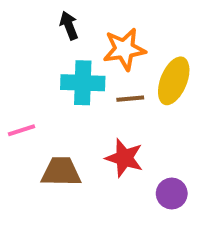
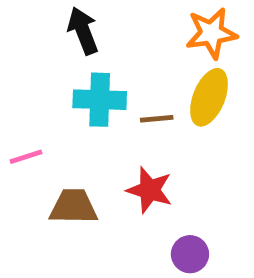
black arrow: (69, 25) -> (83, 31), size x1.4
orange star: (124, 49) -> (211, 33), moved
purple circle: (172, 194) -> (190, 254), moved

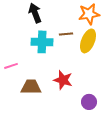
brown line: (157, 119) -> (66, 34), moved
purple circle: (190, 254) -> (89, 102), moved

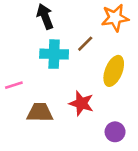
brown line: (66, 34) -> (85, 44), turned -40
yellow ellipse: (88, 41) -> (114, 71), moved

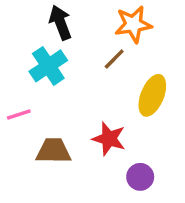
orange star: (115, 18) -> (133, 24), moved
cyan cross: (54, 54) -> (48, 66), moved, turned -36
purple circle: (115, 132) -> (140, 177), moved

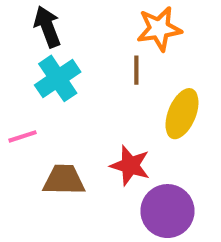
black arrow: (60, 23) -> (47, 27), moved
brown line: (114, 59) -> (136, 70), turned -45
purple circle: (140, 177) -> (167, 211), size x1.6

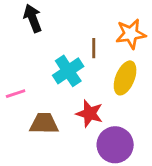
orange star: (159, 29) -> (131, 34), moved
cyan cross: (58, 78) -> (68, 71), moved

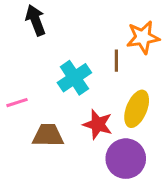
brown line: (94, 48) -> (116, 61), moved
yellow ellipse: (125, 78) -> (137, 109), moved

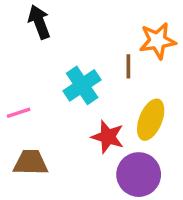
brown trapezoid: (48, 135) -> (31, 163), moved

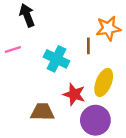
cyan cross: (82, 85) -> (57, 59), turned -30
pink line: (19, 113) -> (13, 50), moved
brown trapezoid: (31, 163) -> (42, 112), moved

